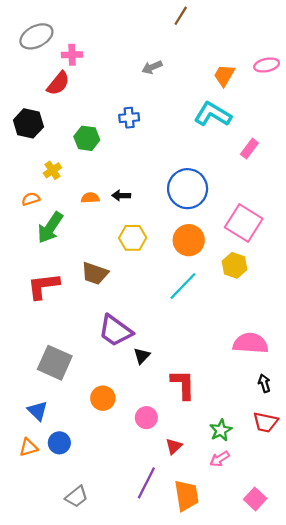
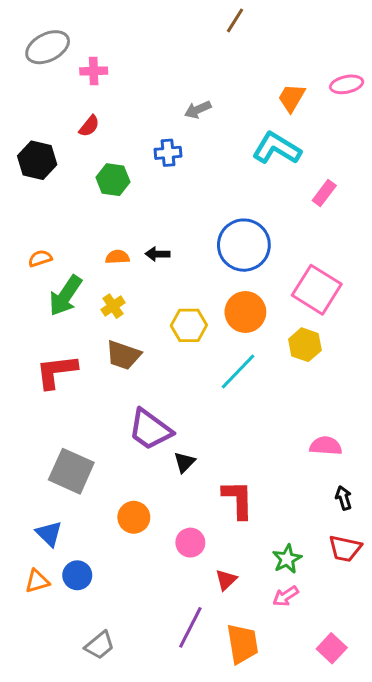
gray arrow: (152, 67) -> (198, 110), moved
red semicircle: (58, 83) -> (89, 126), moved, size x0.7
yellow cross: (52, 170) -> (113, 306), moved
yellow hexagon: (133, 238) -> (189, 325), moved
pink semicircle: (251, 343) -> (326, 446), size x0.7

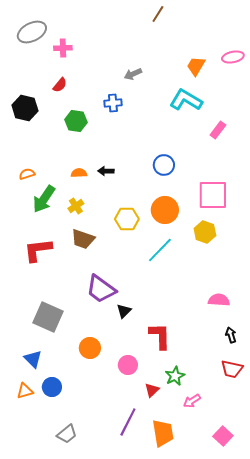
blue circle: (244, 245) -> (164, 165), size x0.6
pink square: (317, 290) -> (213, 195), turned -32
green star: (287, 559) -> (175, 376), moved

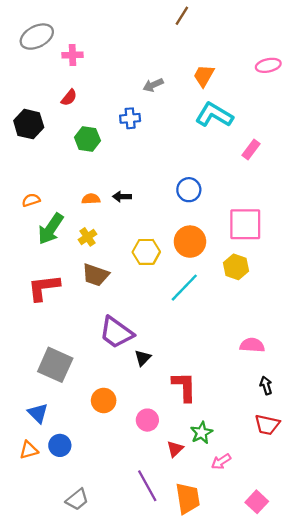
orange trapezoid: (196, 66) -> (204, 76), moved
purple line: (128, 422) -> (147, 486), turned -56

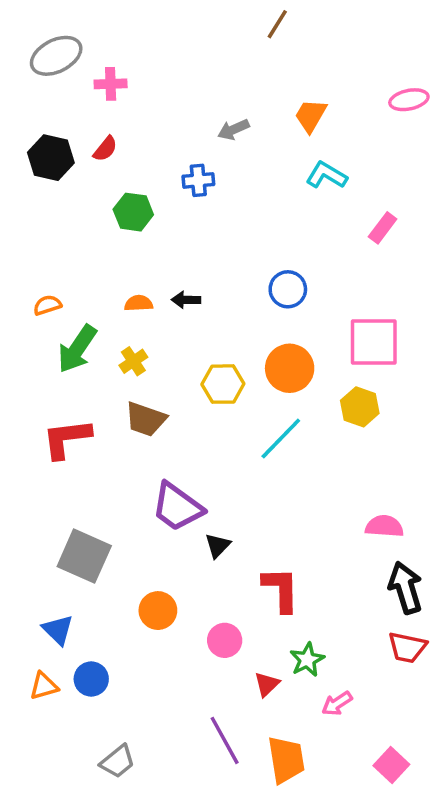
cyan L-shape: (214, 115) -> (326, 175), size x0.7
black hexagon: (29, 124) -> (51, 158), moved
black arrow: (266, 386) -> (405, 588), size x1.8

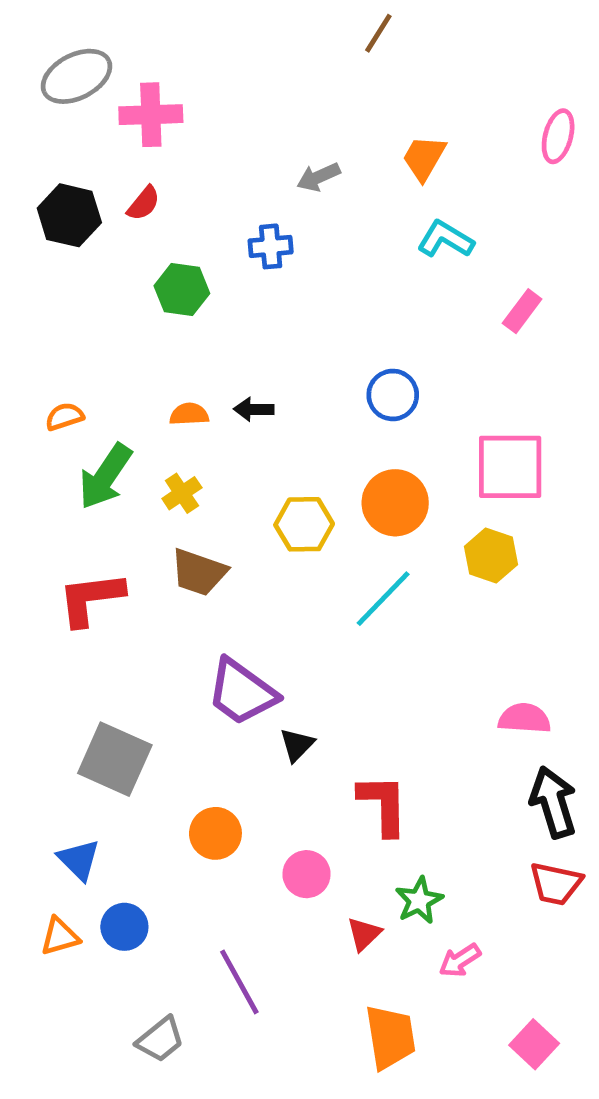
pink cross: (111, 84) -> (151, 115), size x1.4
pink ellipse: (409, 100) -> (558, 136), turned -63
purple line: (225, 740) -> (239, 982), moved

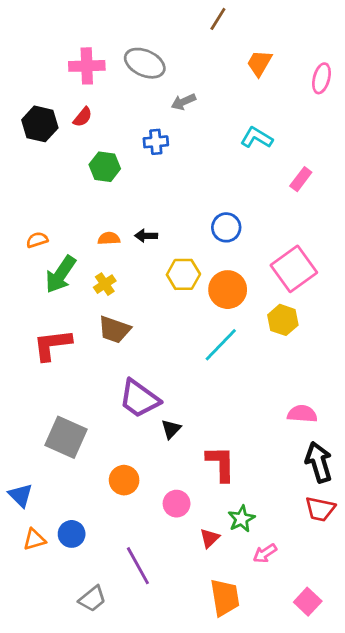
gray ellipse: (77, 76) -> (145, 63), moved, turned 51
orange trapezoid: (424, 158) -> (259, 63), moved
pink square: (510, 467) -> (294, 269), turned -36
yellow hexagon: (304, 524) -> (183, 274), moved
blue triangle: (79, 860) -> (21, 495), moved

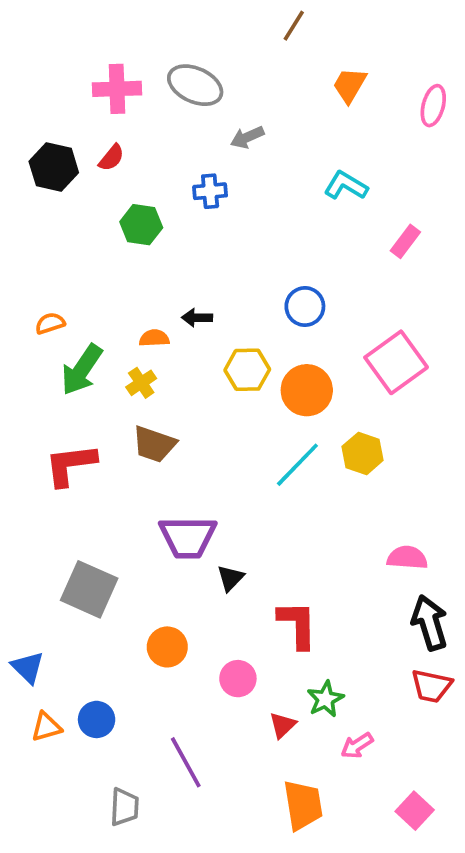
orange semicircle: (109, 238) -> (154, 338), moved
yellow hexagon: (283, 320) -> (363, 453), moved
purple trapezoid: (139, 399) -> (188, 537), turned -36
gray trapezoid: (92, 599) -> (124, 807), turned -48

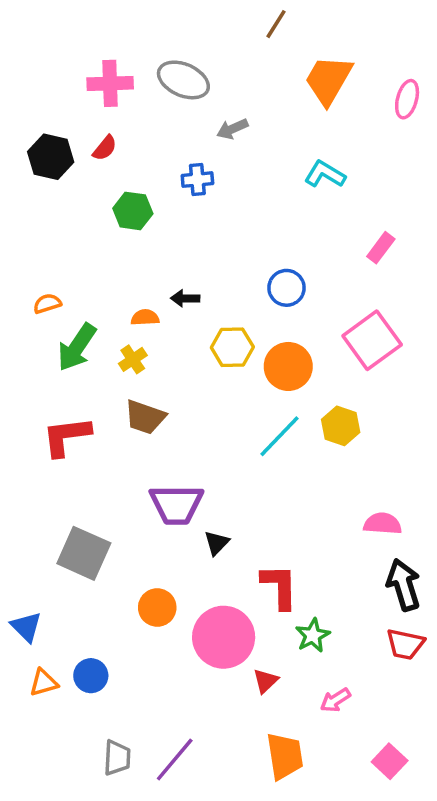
orange trapezoid: (350, 85) -> (328, 80), size x1.5
pink rectangle: (405, 241) -> (381, 248), moved
pink circle: (238, 679) -> (224, 637), size x1.8
green star: (325, 699) -> (313, 635), moved
purple line: (186, 762) -> (175, 759), moved, turned 69

